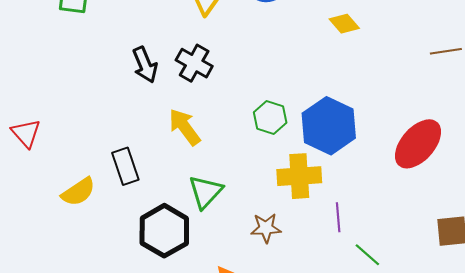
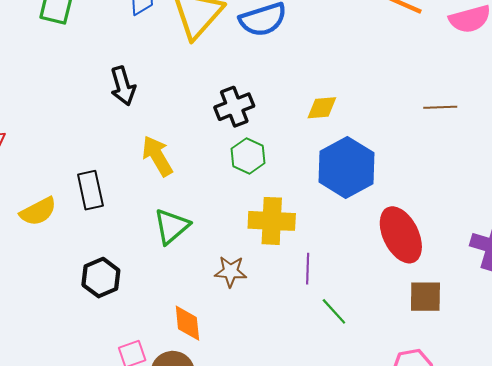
yellow diamond: (344, 24) -> (322, 108), moved, turned -60
black cross: (194, 63) -> (234, 107), moved, turned 33
blue hexagon: (329, 126) -> (347, 167), moved
red ellipse: (418, 144) -> (401, 235), moved, turned -74
black hexagon: (164, 231) -> (101, 278), moved, size x0.7

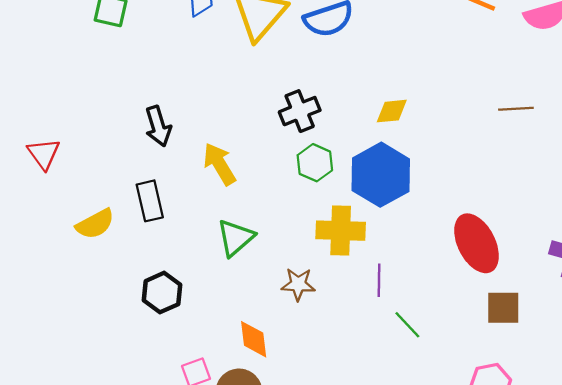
black arrow: (123, 86) -> (158, 126), moved
blue hexagon: (347, 167) -> (381, 175), moved

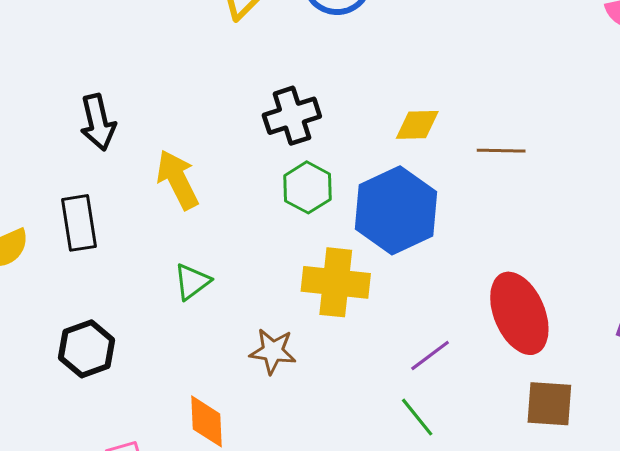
brown line: (516, 109) -> (501, 151), moved
green triangle: (235, 238) -> (192, 282), size x0.7
purple line: (379, 280) -> (430, 355), moved, turned 48

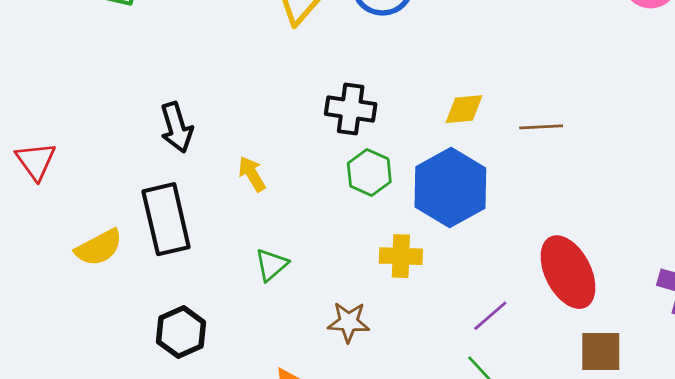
black cross: (292, 116) -> (351, 109), turned 30
yellow arrow: (178, 180) -> (252, 174), size x0.7
black rectangle: (79, 223) -> (166, 219), size x1.4
yellow cross: (336, 282) -> (401, 256), size x0.7

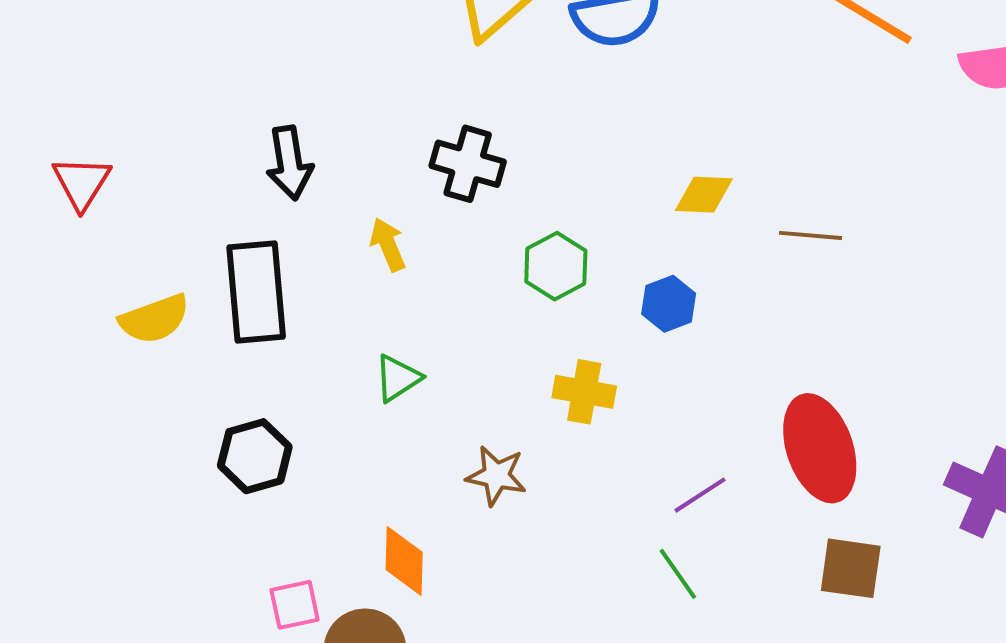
black cross: (351, 109) -> (468, 164), moved
blue hexagon: (450, 187) -> (669, 304), size x0.5

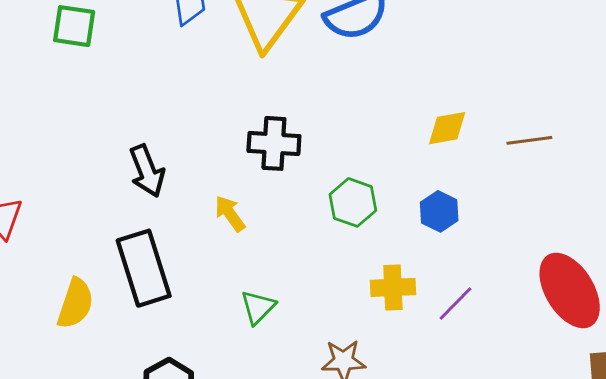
yellow semicircle: (154, 319) -> (75, 303), turned -39
purple line: (700, 495) -> (455, 303), moved

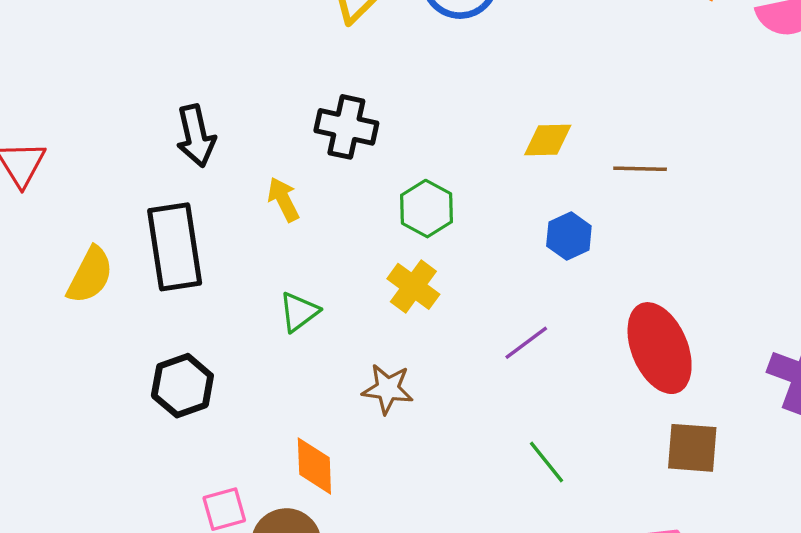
blue hexagon: (439, 211) -> (569, 236), moved
yellow cross: (393, 287) -> (413, 286), moved, turned 30

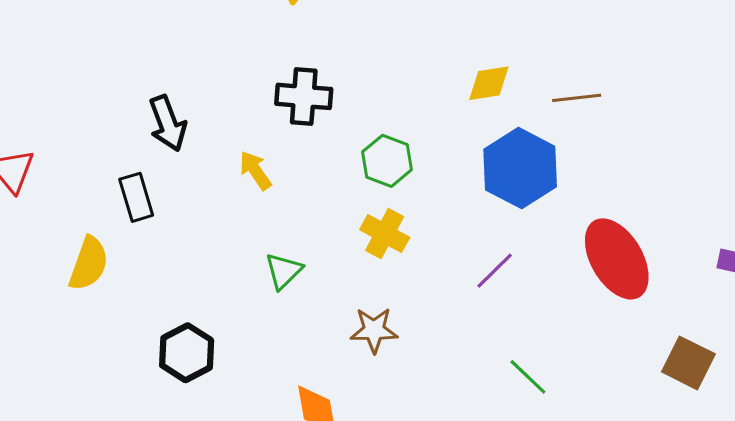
blue hexagon: (569, 236) -> (520, 168), size x1.8
black rectangle: (175, 247) -> (136, 197), moved, size x0.6
brown square: (692, 448) -> (688, 363), moved, turned 30

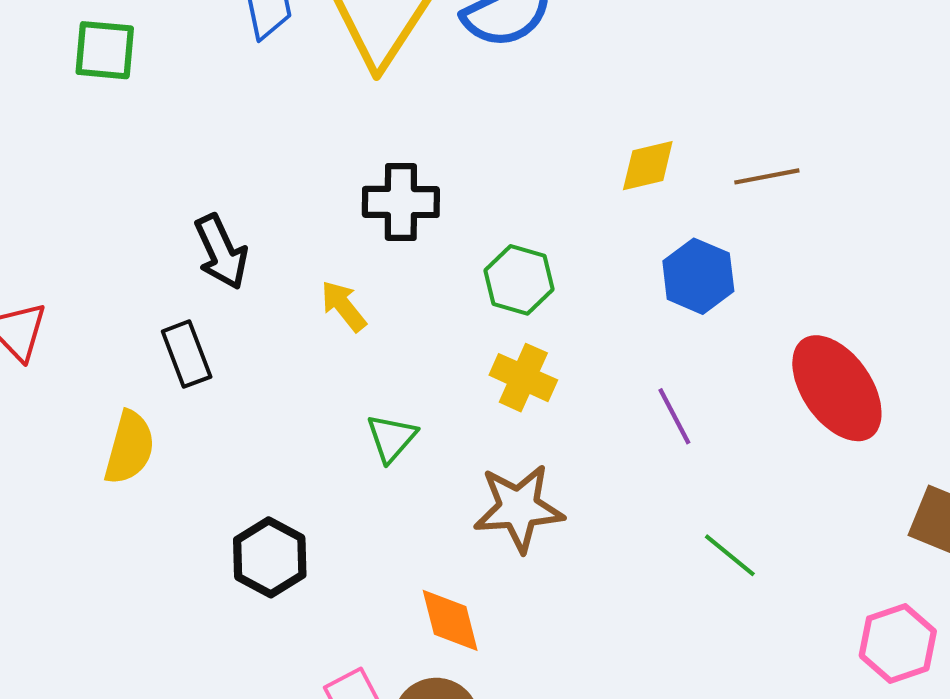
blue hexagon: (520, 168) -> (698, 276), size x0.7
purple line: (495, 271) -> (674, 416), turned -69
brown star: (374, 330) -> (519, 508), size x1.4

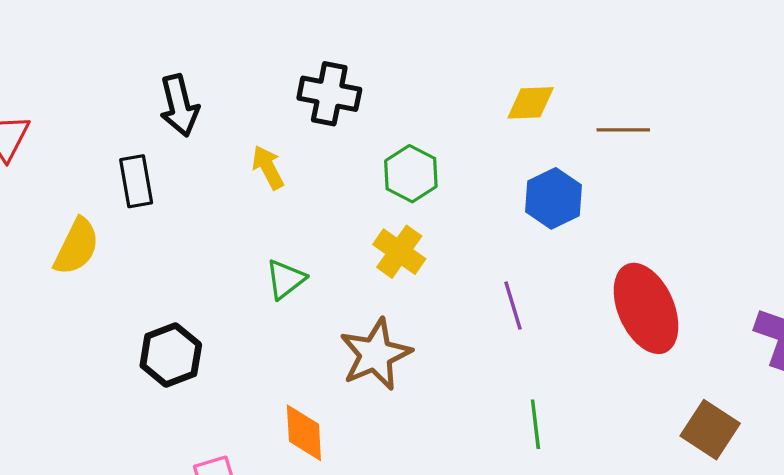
brown star: (519, 508) -> (375, 354), turned -30
green line: (730, 555) -> (535, 424), turned 33

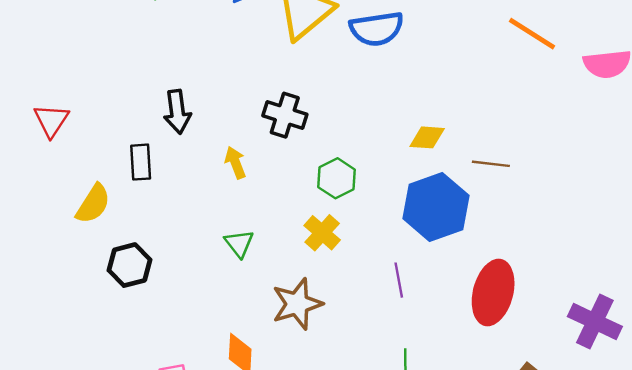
blue hexagon: (553, 198) -> (436, 207), size x1.6
green triangle: (286, 279) -> (239, 243), turned -36
red ellipse: (646, 308) -> (493, 293), turned 32
black hexagon: (171, 355) -> (130, 265), moved

